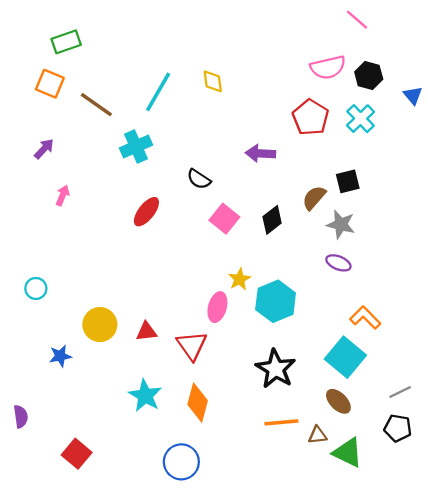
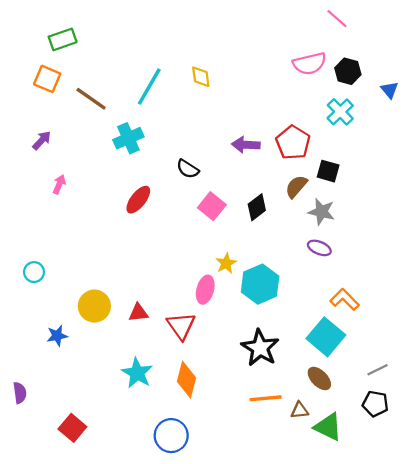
red pentagon: (311, 117) -> (293, 143), moved
black square: (348, 181) -> (328, 171), turned 30

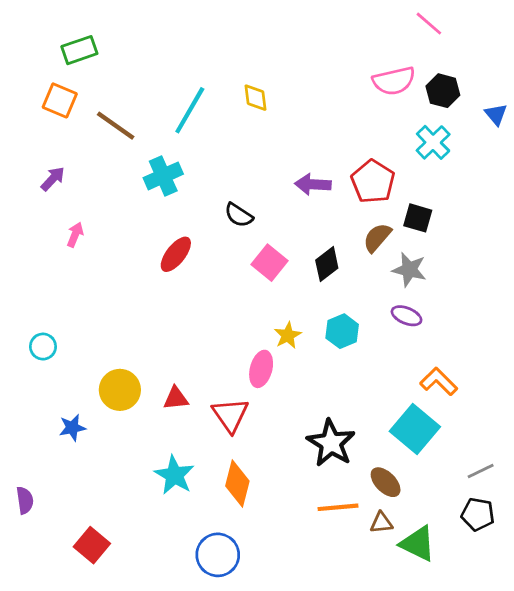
cyan hexagon: (260, 284) -> (342, 331), moved, size x0.7
brown ellipse: (319, 379) -> (386, 482), moved

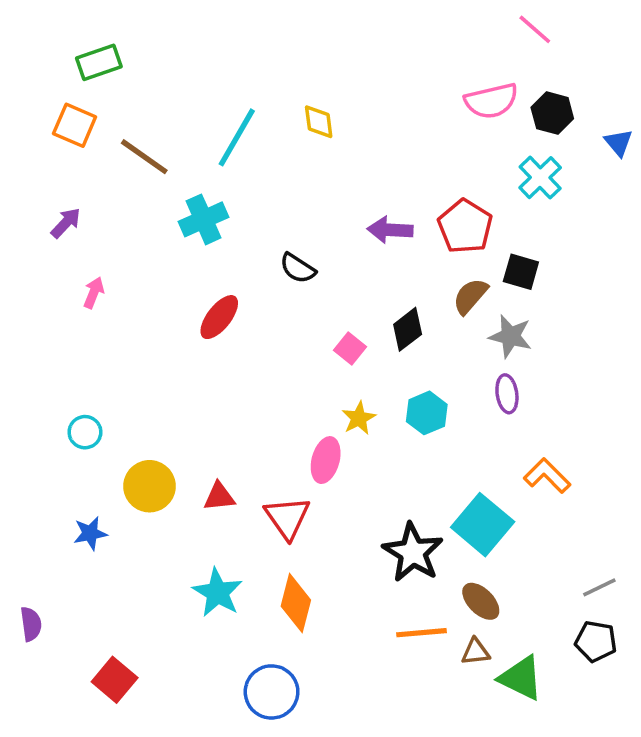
pink square: (269, 263) -> (350, 348), moved, size x0.7
purple ellipse: (407, 316) -> (507, 394), turned 60
cyan circle: (43, 347) -> (85, 432), moved
cyan square: (415, 429) -> (483, 525), moved

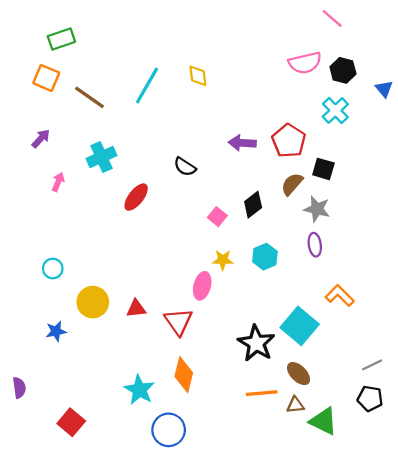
cyan cross: (204, 219) -> (101, 157), moved
yellow star: (359, 418) -> (223, 260), turned 30
cyan star: (217, 593) -> (139, 390), moved

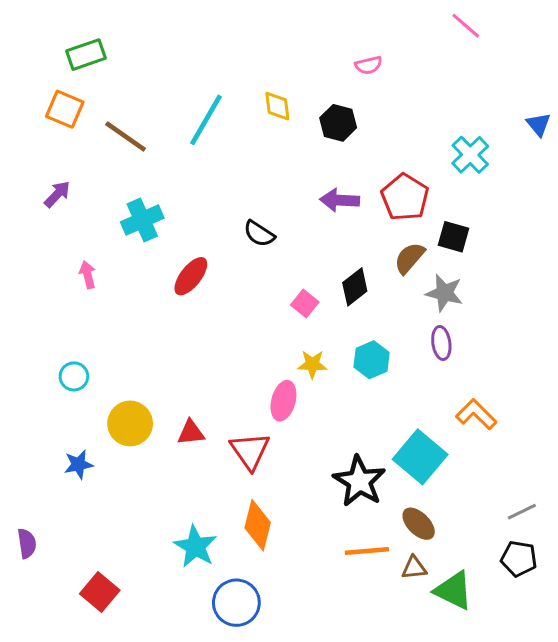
pink semicircle: (305, 63) -> (368, 65), moved, size x0.6
black hexagon: (343, 70) -> (338, 123), moved
pink arrow: (58, 182) -> (88, 275), moved, turned -36

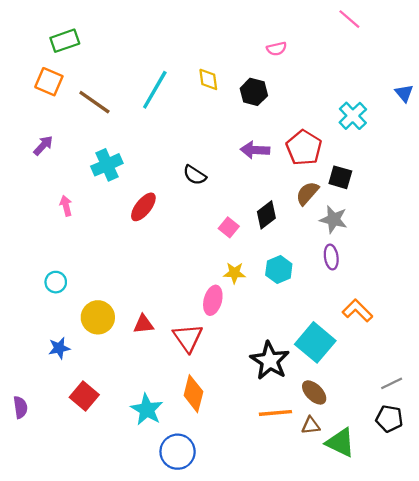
red square: (100, 592) -> (84, 396), moved

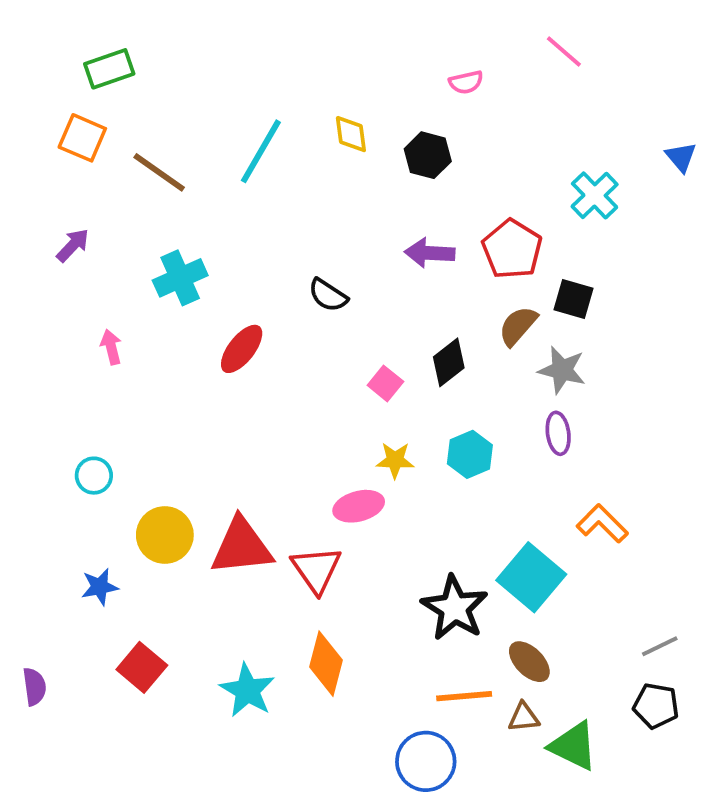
pink line: (349, 19) -> (564, 52), moved
pink ellipse: (213, 300) -> (359, 506), turned 60
red triangle: (143, 324) -> (242, 547), size x1.8
blue circle: (178, 452) -> (426, 761), moved

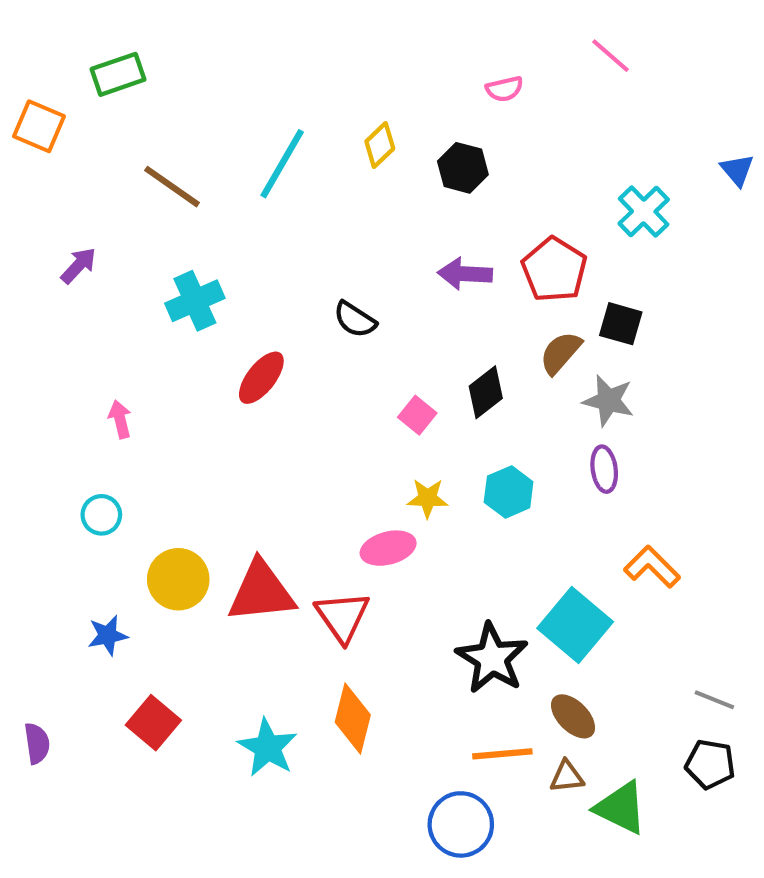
yellow diamond: (351, 134) -> (380, 145), turned 54
orange square: (82, 138) -> (39, 126), moved
pink arrow: (111, 347) -> (120, 419), moved
gray line: (660, 646) -> (714, 700), turned 48

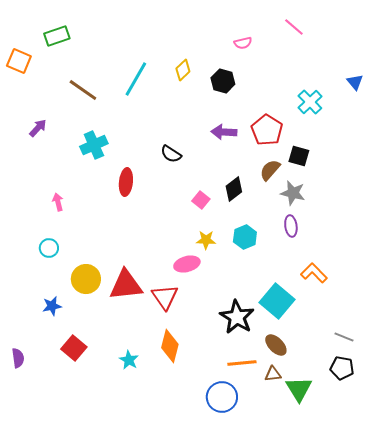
red ellipse: (261, 378) -> (126, 182), turned -32
cyan star: (268, 748) -> (129, 360), size x0.7
green triangle: (621, 808) -> (299, 389), turned 32

